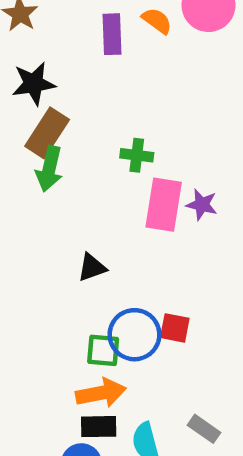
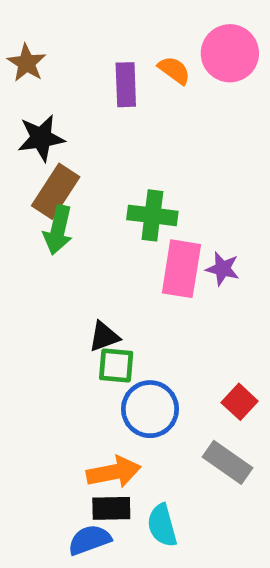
green cross: (137, 155) -> (152, 215), size x1.4
red square: (175, 328) -> (240, 402), moved, turned 32
green square: (103, 350) -> (116, 366), moved
gray rectangle: (204, 429) -> (227, 462), moved, size x1.4

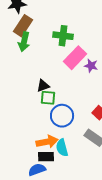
pink rectangle: (181, 269) -> (75, 58), turned 35
purple star: (223, 269) -> (91, 66), moved
cyan semicircle: (162, 525) -> (62, 148), moved

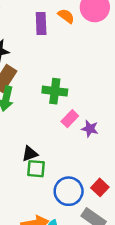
pink rectangle: (75, 58) -> (70, 119), size x0.6
blue circle: (62, 116) -> (69, 191), moved

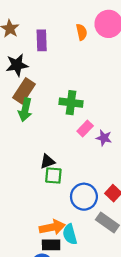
orange semicircle: (66, 16) -> (82, 32), turned 42
purple rectangle: (41, 24) -> (42, 40), moved

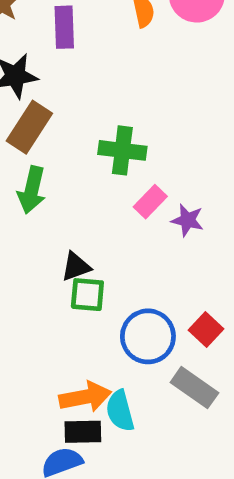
green arrow: (25, 110) -> (32, 190), moved

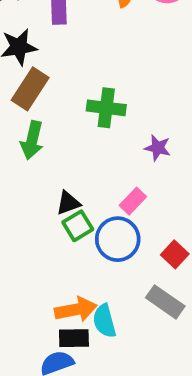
pink rectangle: (150, 202) -> (133, 201), moved
purple star: (187, 220) -> (158, 148), moved
green square: (87, 295) -> (78, 226), turned -36
blue circle: (148, 336) -> (118, 239), moved

